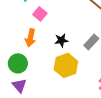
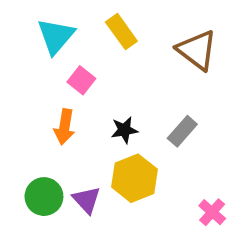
green circle: (18, 63) -> (44, 197), moved
purple triangle: (19, 85) -> (86, 200), moved

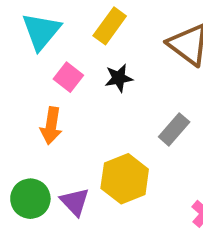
yellow rectangle: (121, 32) -> (110, 26), turned 72
black star: (124, 130) -> (119, 78), moved

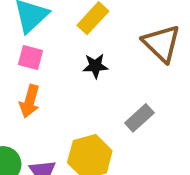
pink square: (68, 77) -> (30, 57), moved, turned -30

